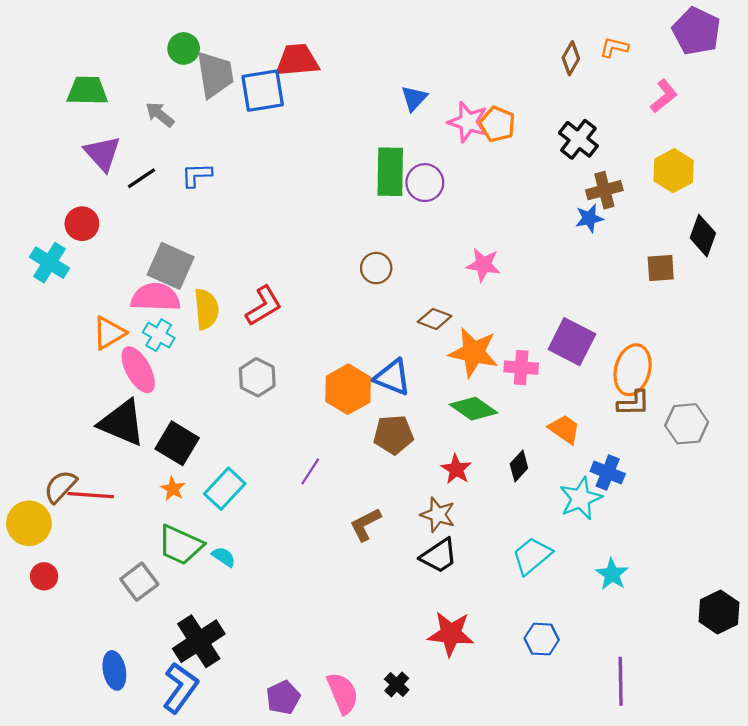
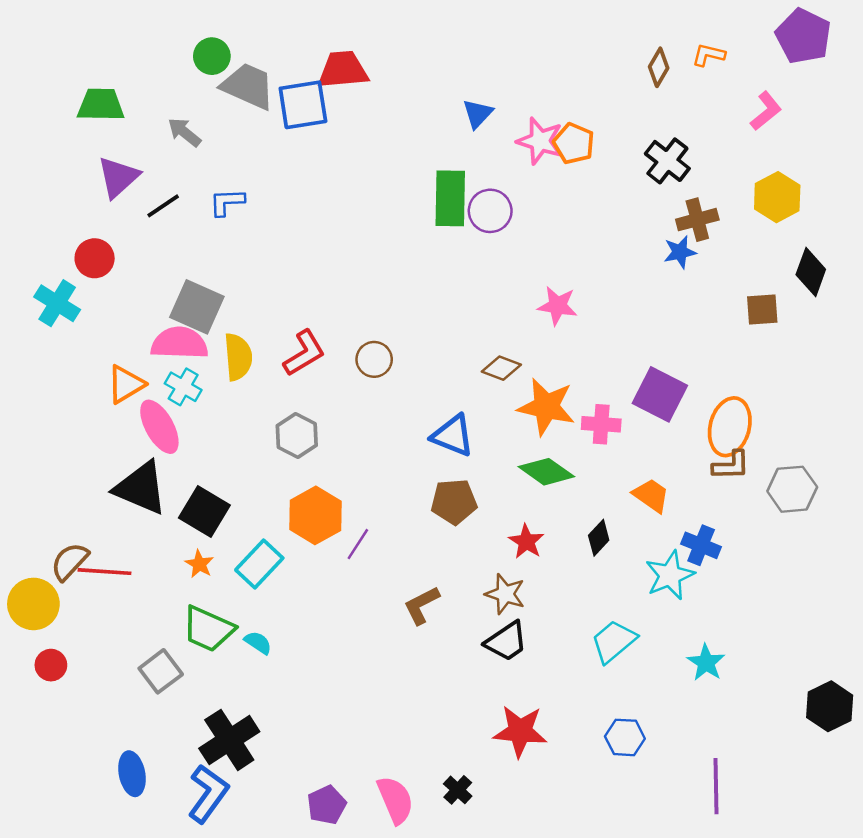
gray trapezoid: (215, 74) -> (248, 86), turned -57
purple triangle: (102, 153) -> (118, 177), turned 30
brown circle: (376, 268) -> (374, 359), moved
orange hexagon: (348, 389) -> (315, 515), moved

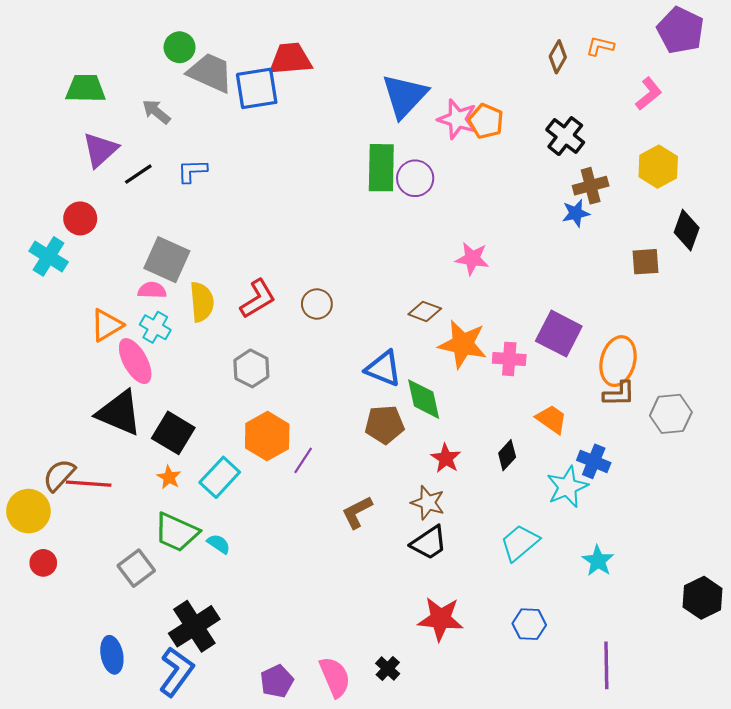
blue triangle: (478, 114) -> (405, 96), size x1.8
pink semicircle: (179, 343) -> (152, 290), size x0.6
green diamond: (546, 472) -> (424, 399), moved, turned 42

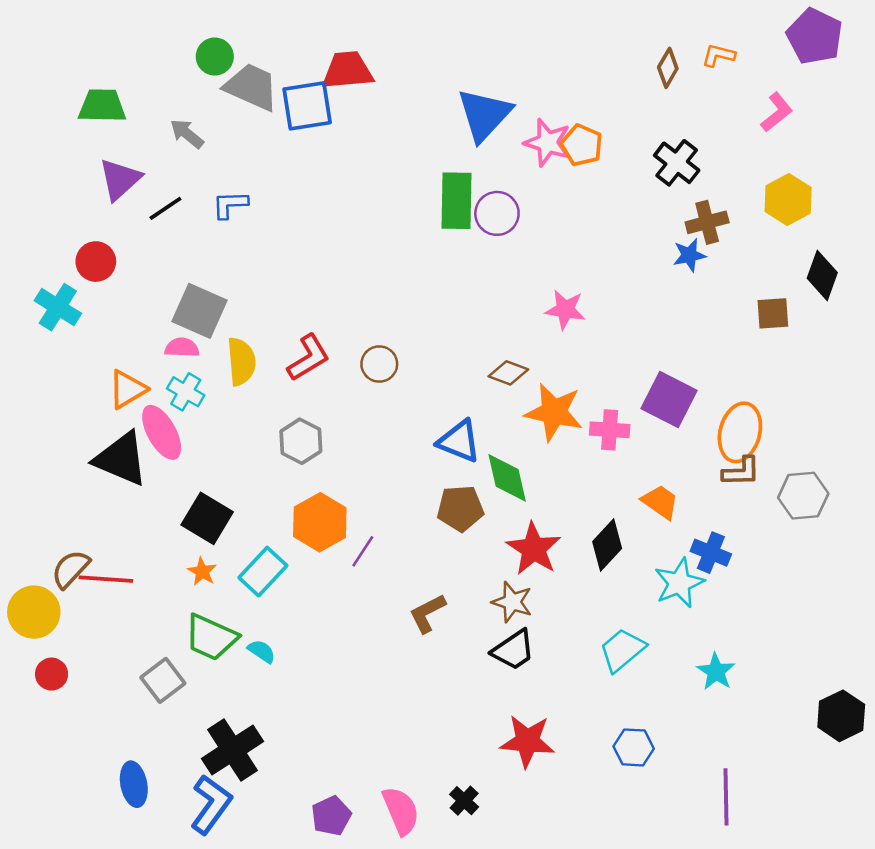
black triangle: (119, 413) -> (121, 459), moved
black diamond: (507, 455) -> (607, 545), size x1.4
red star: (446, 458) -> (534, 549), size x1.5

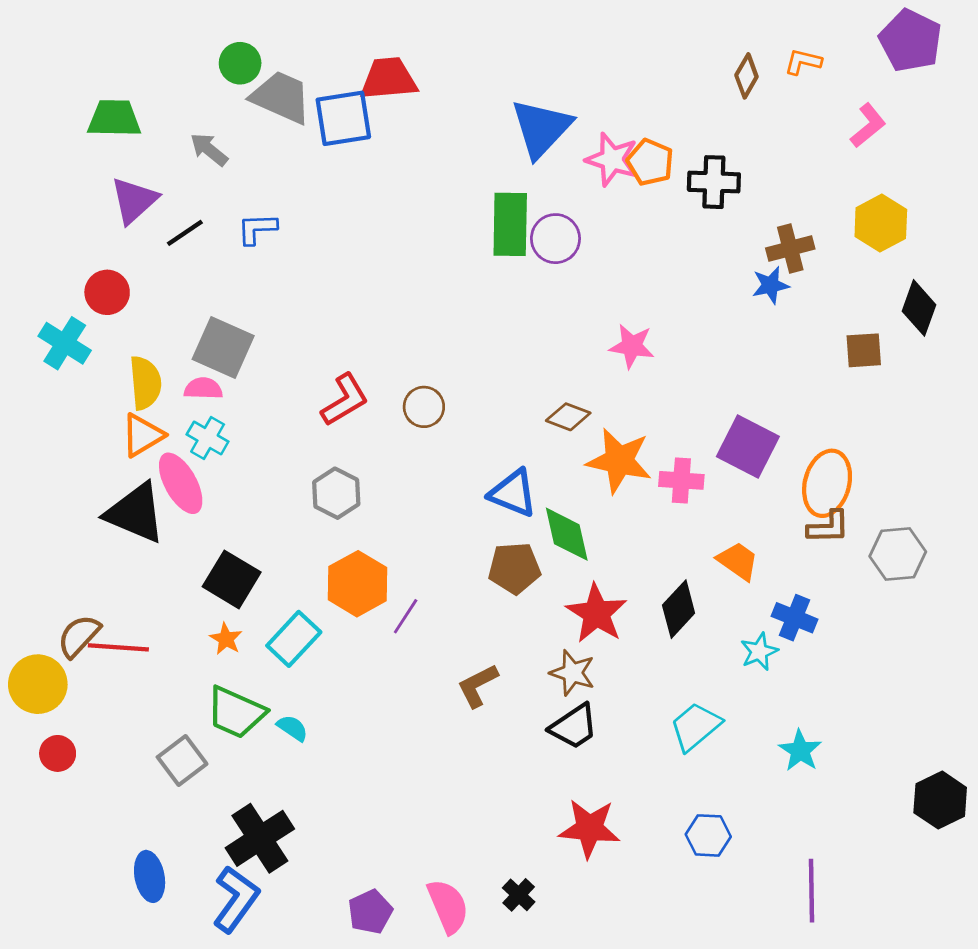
black cross: (677, 163) -> (714, 182), moved, turned -36
yellow semicircle: (241, 361) -> (145, 383), moved
cyan star: (679, 583) -> (759, 652), size x0.7

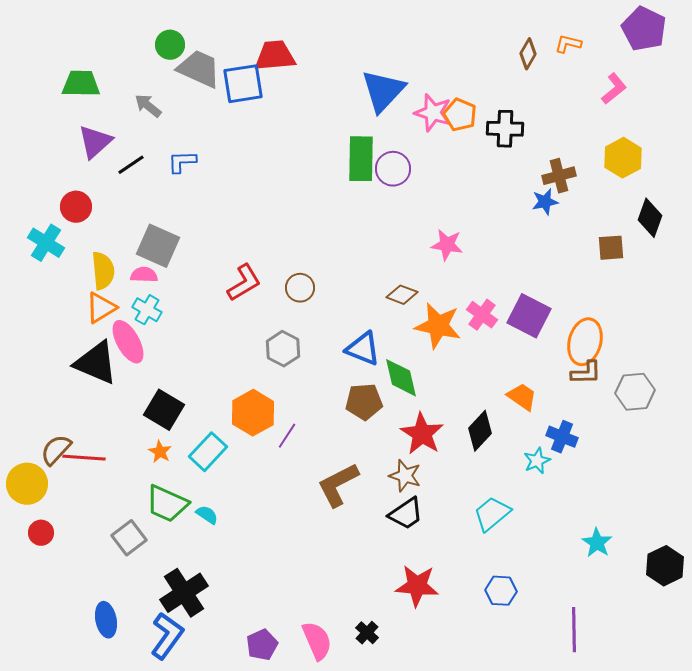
pink cross: (681, 480) -> (482, 315), moved, turned 32
gray hexagon: (336, 493) -> (283, 349), moved
brown L-shape: (478, 686) -> (338, 485), size x1.4
cyan star: (800, 751) -> (597, 543), moved

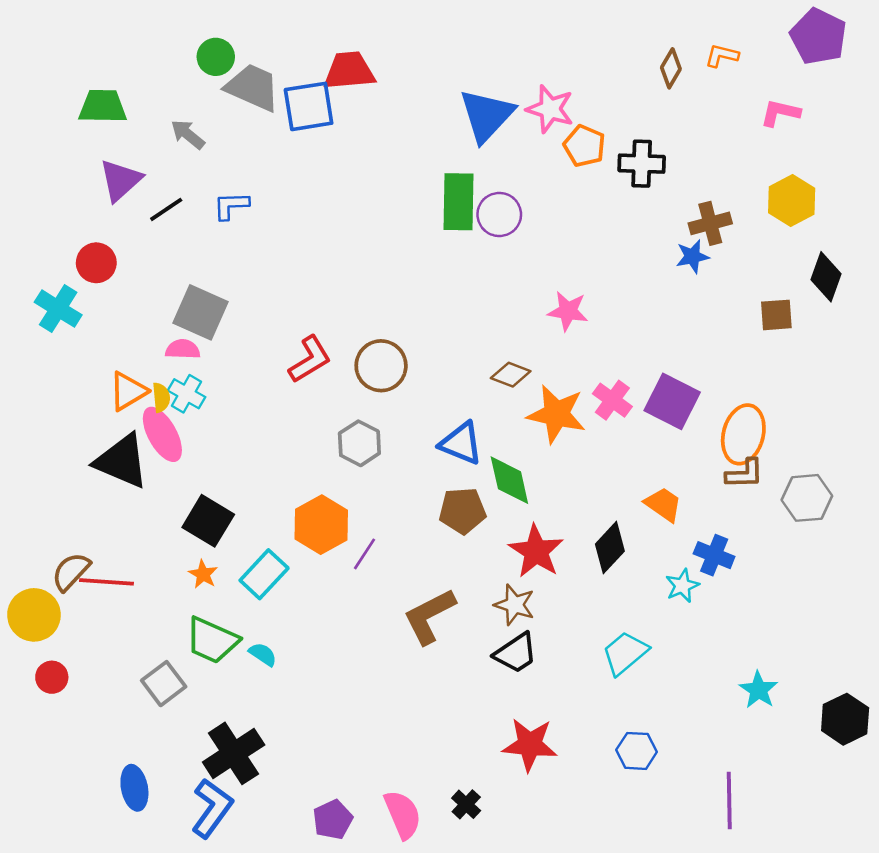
pink L-shape: (614, 89) -> (780, 113), turned -128
pink star: (433, 113) -> (550, 109), moved
yellow semicircle: (103, 271) -> (161, 398), moved, size x0.6
brown circle: (300, 288) -> (381, 366), size x1.4

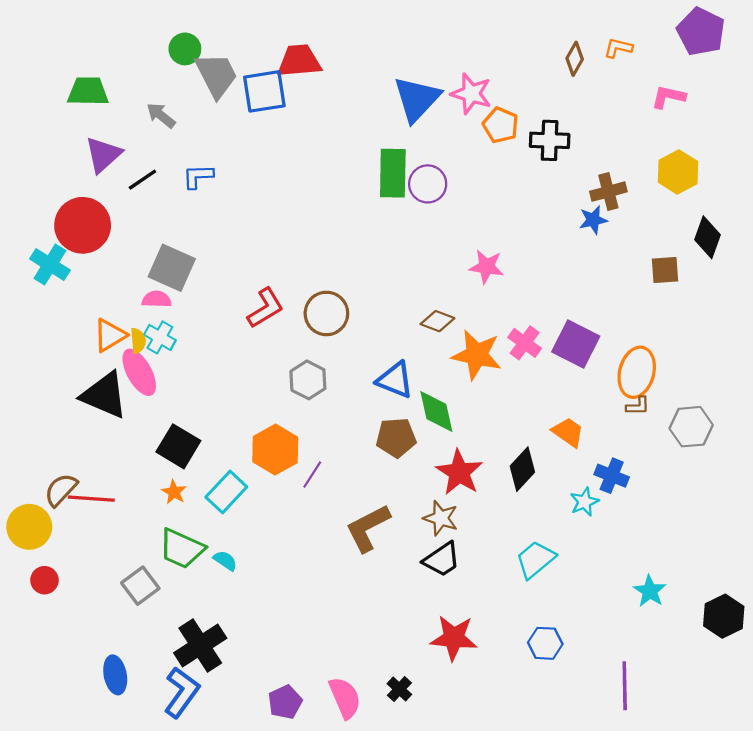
gray trapezoid: (253, 87) -> (216, 75), turned 39
red circle: (96, 263) -> (83, 225), size x1.6
brown L-shape: (745, 474) -> (638, 406), size x0.7

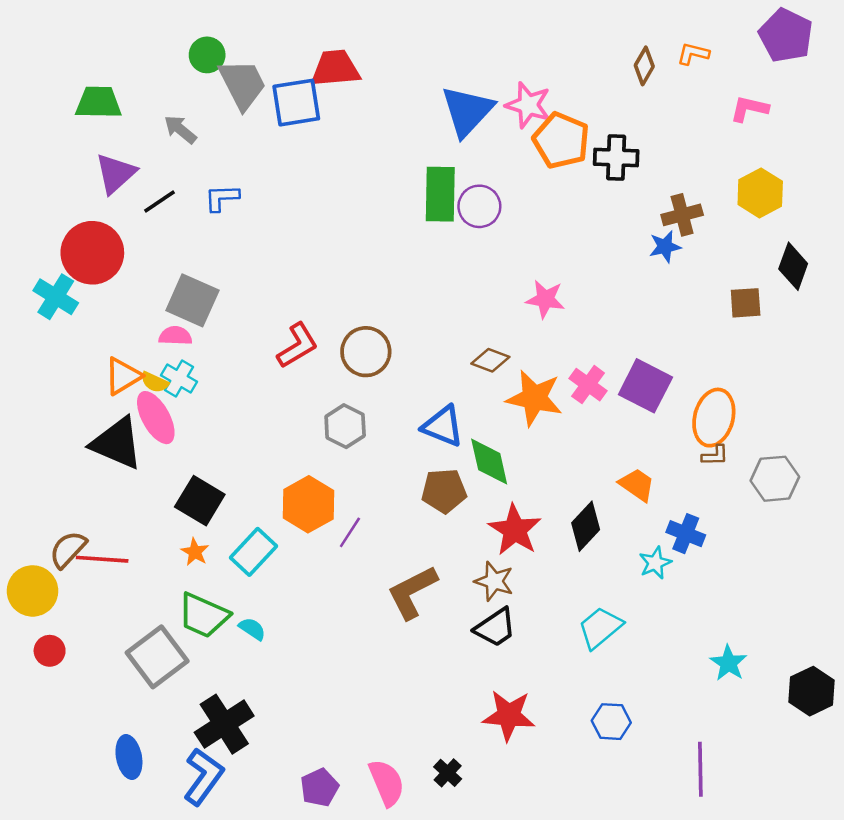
orange pentagon: (501, 125) -> (561, 140), size x1.4
yellow semicircle: (138, 341) -> (155, 382), turned 120
gray square: (140, 586) -> (157, 657), size x1.4

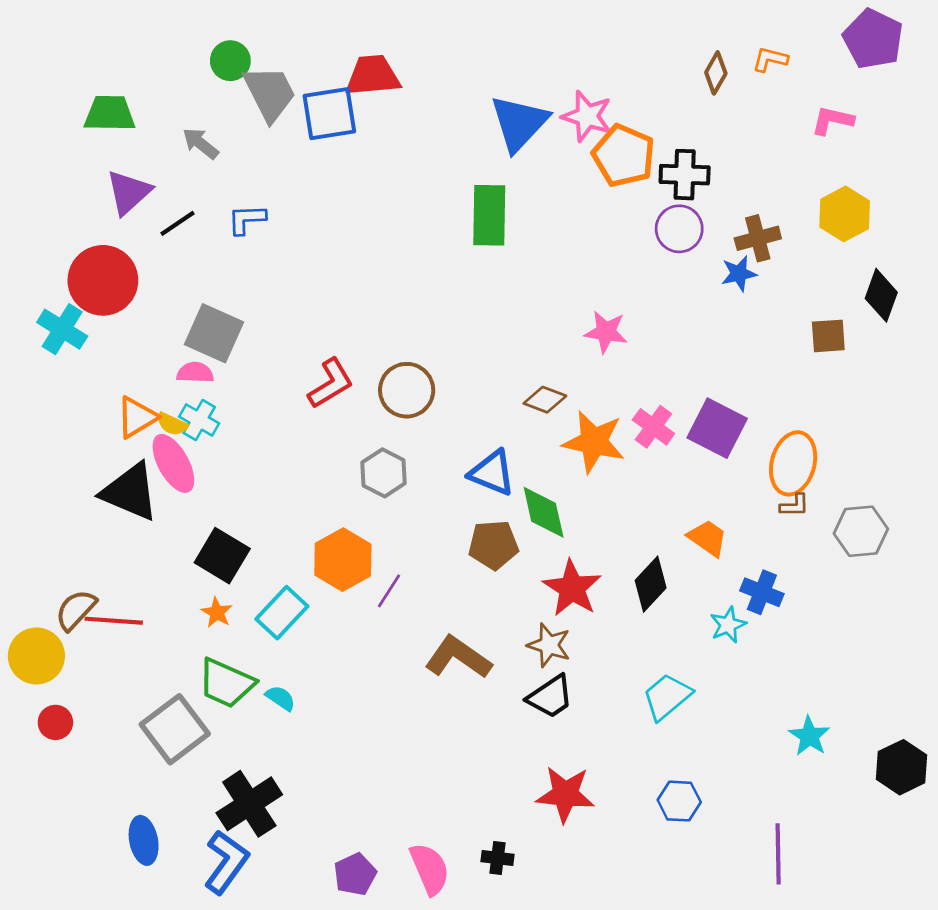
purple circle: (479, 206) -> (679, 229), moved
brown L-shape: (412, 592) -> (458, 657), turned 62
black cross: (448, 773) -> (497, 858), turned -36

